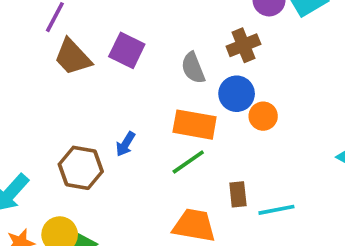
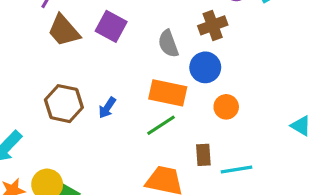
orange circle: (263, 116) -> (226, 107), moved
brown hexagon: (81, 168) -> (64, 104), moved

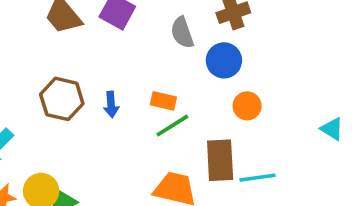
orange rectangle: (168, 93) -> (163, 101), moved, size x0.6
blue arrow: (107, 108) -> (111, 105), turned -40
brown rectangle: (203, 155) -> (220, 160), size x1.6

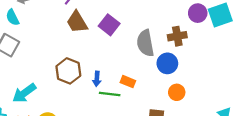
gray semicircle: (182, 33) -> (145, 43), size x1.4
green line: (172, 126) -> (110, 94), moved, turned 30

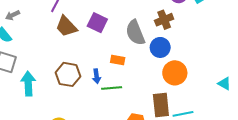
orange rectangle: (128, 82) -> (118, 60), moved
orange circle: (177, 92) -> (175, 73), size x1.5
cyan arrow: (24, 93) -> (28, 84), moved, turned 135

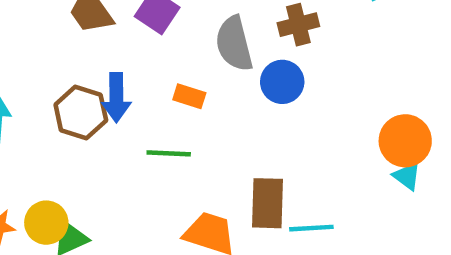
orange circle: (175, 73) -> (405, 141), moved
blue arrow: (97, 76) -> (116, 98), moved, size x1.5

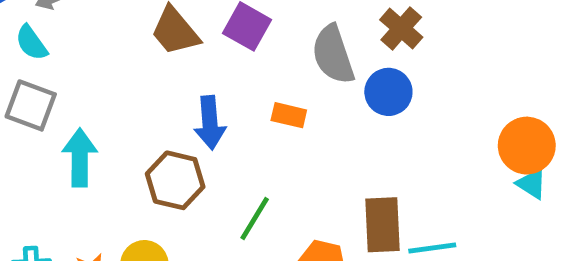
brown cross: (298, 25) -> (401, 28), turned -30
brown hexagon: (81, 113) -> (175, 180), moved
green line: (169, 153) -> (255, 219), moved, turned -57

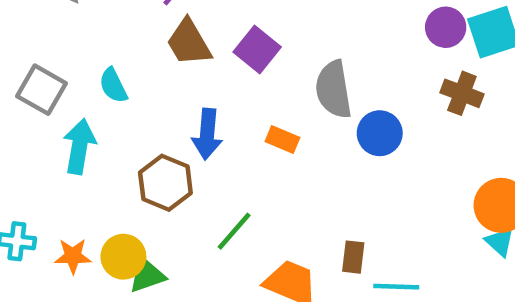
brown cross: (401, 28) -> (462, 93), moved, turned -30
cyan semicircle: (31, 43) -> (113, 85), moved
brown rectangle: (383, 225) -> (353, 257), size x0.6

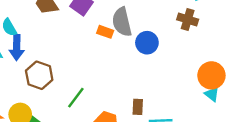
blue arrow: (207, 134) -> (17, 48), moved
orange rectangle: (282, 139) -> (105, 32), moved

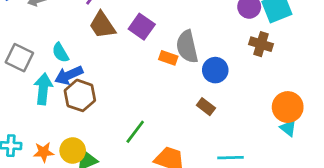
blue arrow: (17, 48) -> (69, 75), turned 65
brown hexagon: (39, 75) -> (80, 95), moved
brown rectangle: (138, 107) -> (206, 107), moved, turned -56

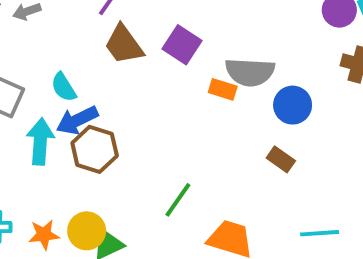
gray semicircle: (187, 47) -> (250, 72), turned -72

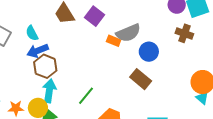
gray semicircle: (250, 72) -> (128, 33), turned -30
cyan arrow: (40, 141) -> (49, 91), moved
brown rectangle: (281, 159) -> (141, 79), size x1.5

